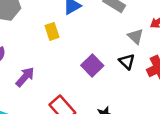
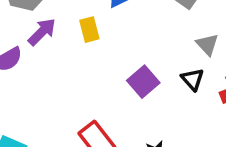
purple arrow: (25, 77) -> (42, 32), moved

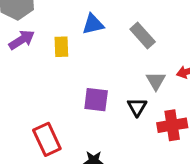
purple square: (143, 82) -> (96, 100), turned 35

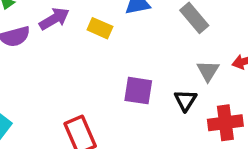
yellow rectangle: (61, 47) -> (100, 28), turned -66

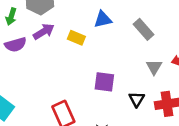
black triangle: (186, 100) -> (137, 99), moved

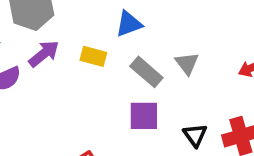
gray rectangle: (144, 29) -> (146, 72), moved
gray triangle: (154, 67) -> (187, 63), moved

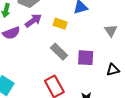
gray rectangle: (146, 72) -> (59, 52), moved
black triangle: (195, 135) -> (113, 70), turned 48

